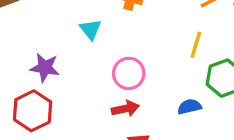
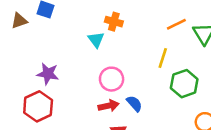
cyan triangle: (90, 29) -> (96, 40), moved
blue semicircle: (189, 107) -> (134, 104), moved, turned 60

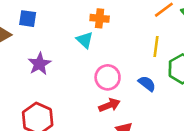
purple star: (48, 74) -> (39, 64), moved, turned -30
blue semicircle: (134, 104) -> (147, 84), moved

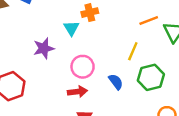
orange cross: (100, 18) -> (90, 13), turned -35
purple star: (39, 64) -> (44, 48), moved

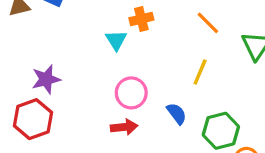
orange line: (149, 21) -> (208, 23), moved, turned 66
purple star: (44, 48) -> (46, 79), moved
green hexagon: (151, 77) -> (221, 131), moved

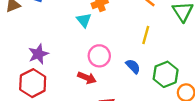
red arrow: (124, 127) -> (87, 78), moved, turned 36

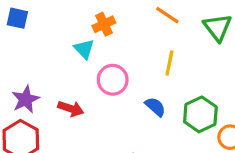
pink circle: (99, 56) -> (113, 80), moved
red arrow: (87, 78) -> (71, 109), moved

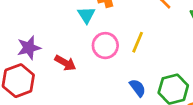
yellow line: (169, 63) -> (138, 42), moved
blue semicircle: (155, 107) -> (138, 88), moved

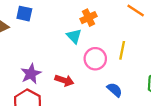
blue semicircle: (138, 88) -> (115, 90), moved

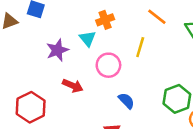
yellow line: (122, 50) -> (140, 47), moved
purple star: (31, 74) -> (57, 50), moved

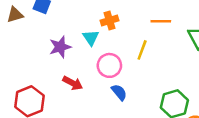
orange line: (157, 17) -> (161, 21), turned -42
blue semicircle: (126, 101) -> (119, 92), moved

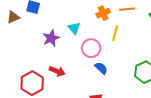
orange cross: (109, 20) -> (103, 13), moved
red arrow: (73, 83) -> (57, 71), moved

